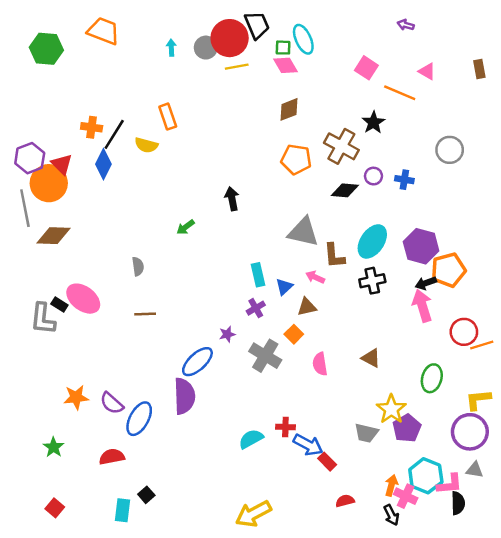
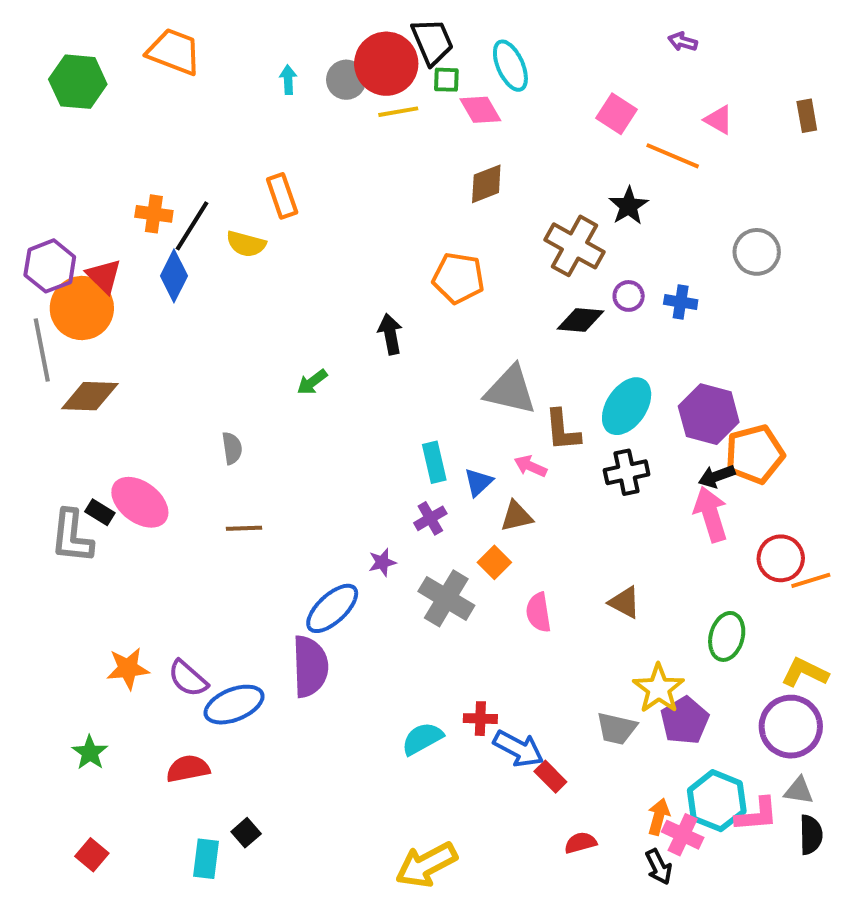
green square: (283, 48) -> (446, 80), moved
orange pentagon: (296, 159) -> (458, 278), moved
yellow L-shape: (478, 400) -> (805, 672), turned 32
blue ellipse: (139, 419) -> (234, 705), turned 40
black semicircle: (458, 503) -> (811, 835), moved

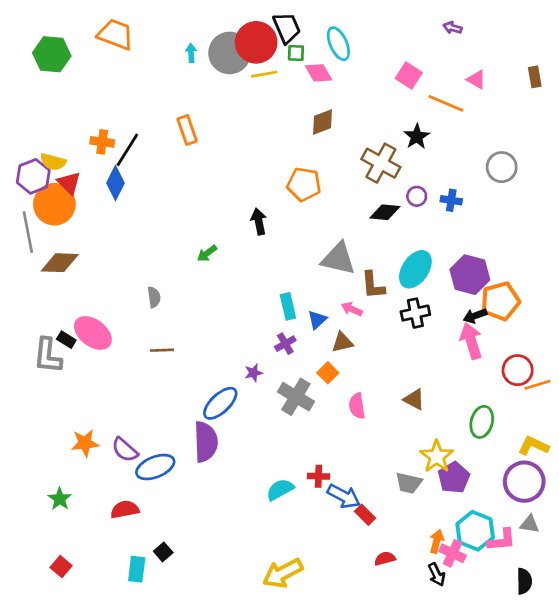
gray circle: (346, 80) -> (230, 53), size x1.6
yellow semicircle: (246, 244) -> (53, 162), moved
black semicircle: (811, 835) -> (524, 581), moved

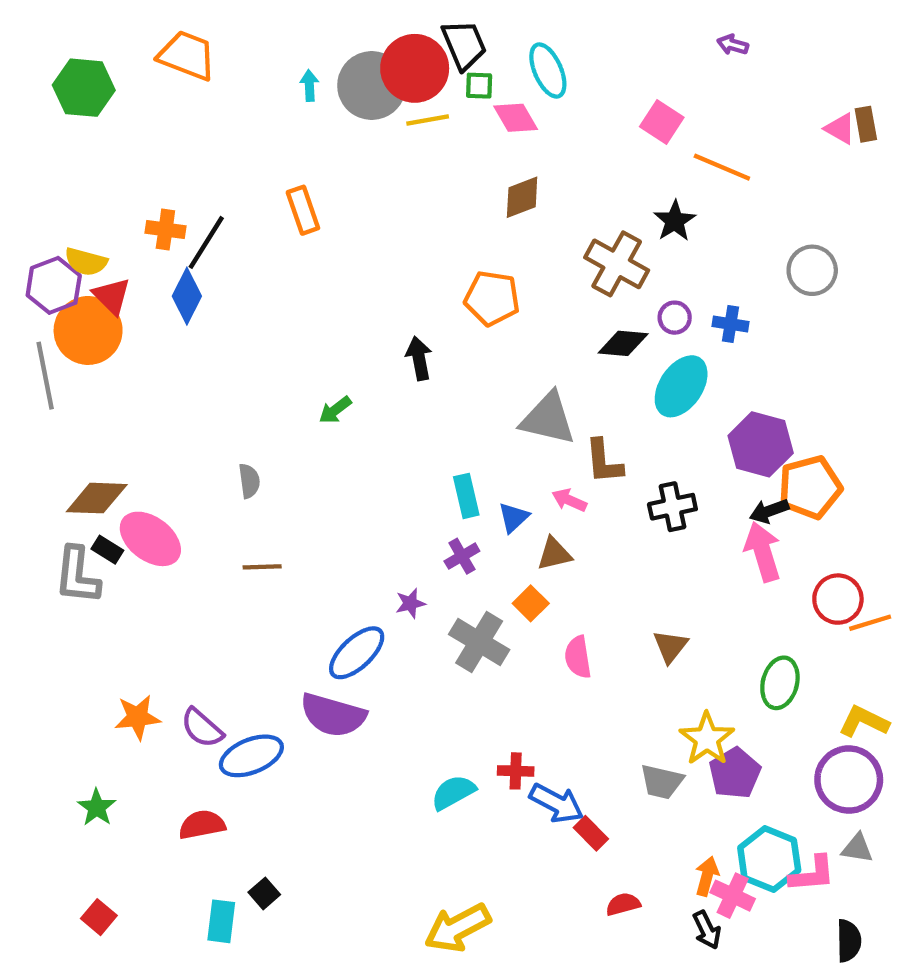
pink triangle: (476, 80) -> (840, 129), moved
brown diamond: (60, 263) -> (97, 498), moved
cyan ellipse: (415, 269) -> (681, 386), moved
brown triangle: (414, 399) -> (670, 646), turned 40
purple semicircle: (206, 442) -> (333, 715), turned 108

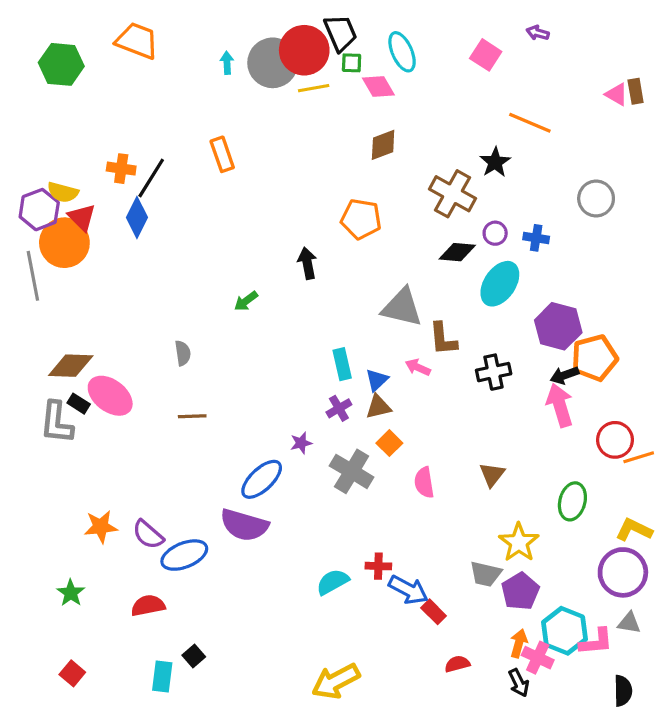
pink square: (662, 122) -> (486, 55), moved
brown triangle: (554, 554) -> (378, 407), moved
purple pentagon: (735, 773) -> (520, 591), moved

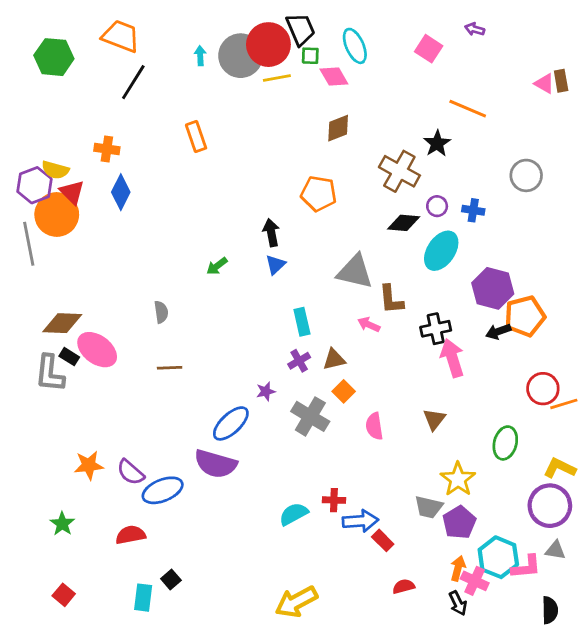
black line: (151, 178) -> (133, 82), moved
blue triangle: (377, 380) -> (275, 265), moved
pink arrow: (560, 405) -> (452, 358), moved
blue arrow: (408, 590) -> (360, 521), turned -32

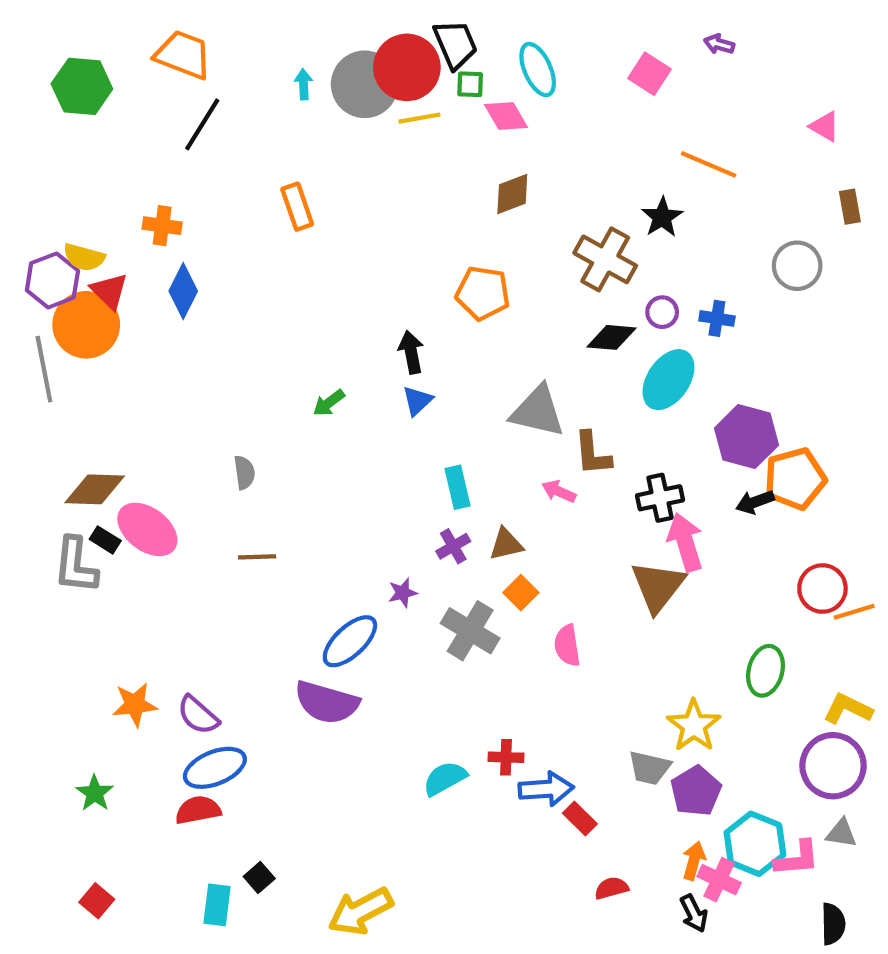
brown rectangle: (561, 81) -> (850, 207), moved
brown triangle: (434, 419) -> (658, 586), moved, size x1.6
blue ellipse: (163, 490) -> (215, 768), moved
yellow arrow: (296, 602) -> (360, 911), moved

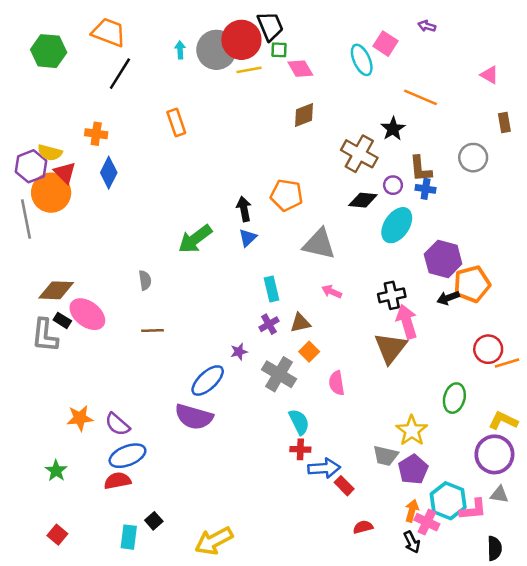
cyan ellipse: (538, 70) -> (362, 60), moved
orange pentagon: (483, 293) -> (287, 195), moved
green arrow: (329, 403) -> (195, 239), size x1.8
brown L-shape: (593, 453) -> (421, 169), moved
cyan semicircle: (445, 778) -> (299, 422), moved, turned 92

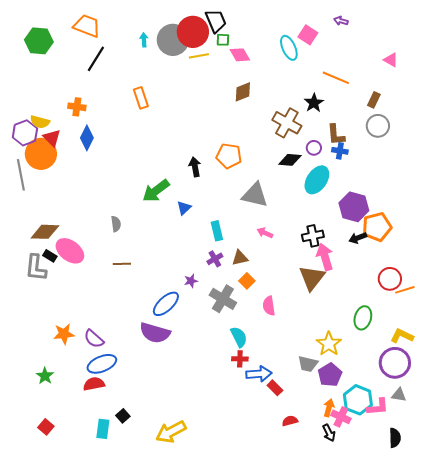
brown rectangle: (504, 122) -> (374, 100), moved, turned 35
blue triangle: (248, 238) -> (184, 208), moved

